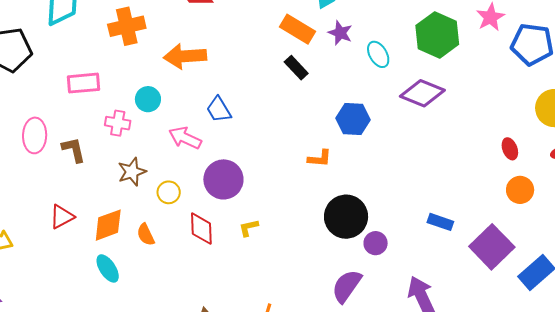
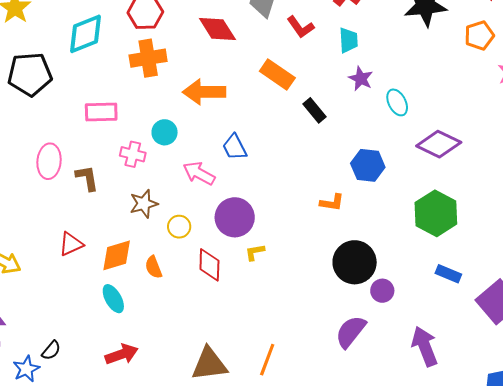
orange rectangle: (297, 29) -> (277, 75), moved
green hexagon: (437, 35) -> (436, 213), moved
yellow L-shape: (249, 228) -> (255, 252), moved

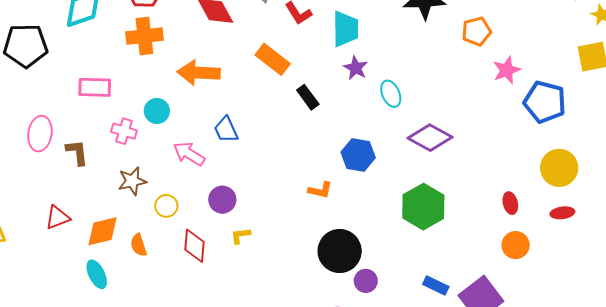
cyan trapezoid: (348, 40) -> (345, 29), size x1.4
purple circle: (235, 217) -> (222, 200), size x0.7
blue rectangle: (448, 274) -> (436, 285), moved

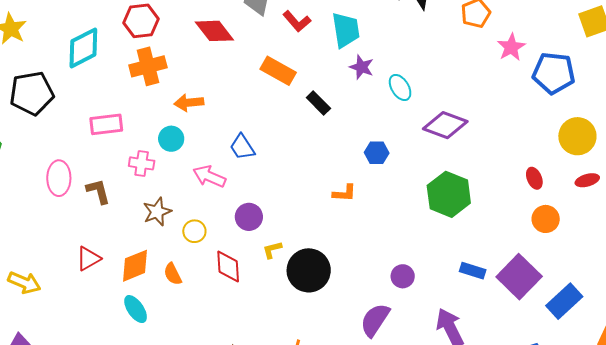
orange arrow: (199, 73) -> (189, 103), moved, size x0.7
blue hexagon: (358, 155) -> (377, 153), size x0.7
black circle: (340, 251) -> (309, 270), moved

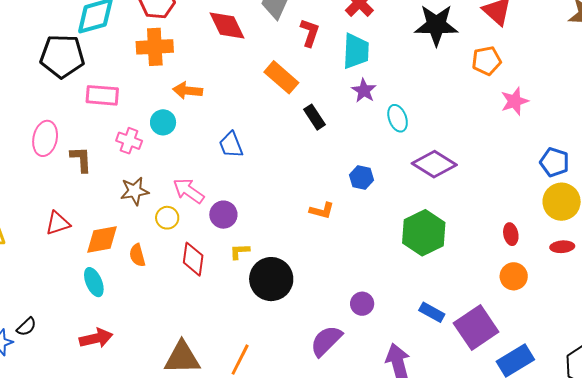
red L-shape: (297, 21) -> (310, 33), turned -132
blue pentagon: (554, 73) -> (555, 162), moved, size x0.7
black pentagon: (32, 93) -> (62, 56), moved
pink arrow: (209, 176) -> (189, 191), moved

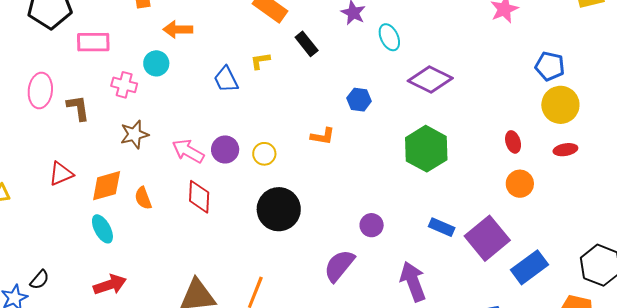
pink arrow: (189, 191) -> (188, 151), moved
yellow circle: (167, 218) -> (264, 154), moved
yellow L-shape: (240, 251) -> (260, 61), moved

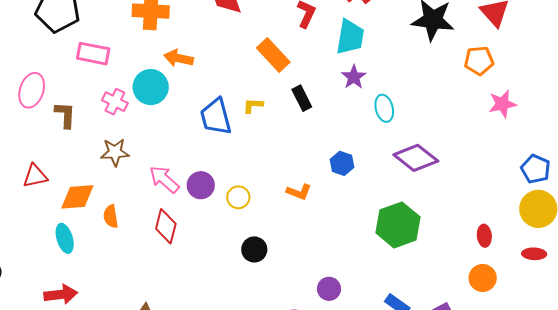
cyan circle: (156, 63) -> (151, 87), size x1.4
blue trapezoid: (226, 79) -> (216, 117), size x1.4
black circle: (279, 209) -> (254, 249), moved, size x0.6

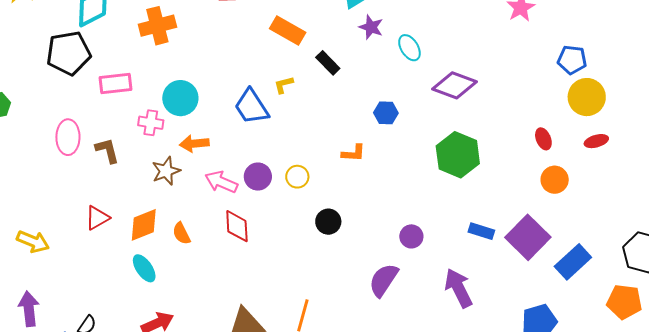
orange arrow: (179, 58) -> (194, 144), moved

